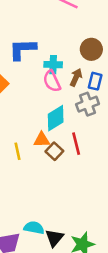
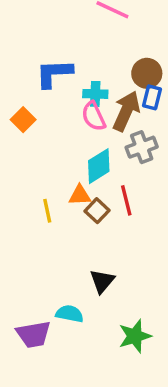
brown arrow: (76, 77) -> (126, 111), size x1.6
blue rectangle: (95, 81) -> (152, 97), moved
black triangle: (54, 238) -> (102, 281), moved

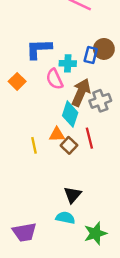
blue rectangle: (152, 97) -> (91, 55), moved
brown arrow: (126, 111) -> (81, 92), moved
pink semicircle: (94, 116) -> (54, 79), moved
cyan diamond: (99, 166) -> (70, 114), turned -40
cyan semicircle: (70, 314) -> (65, 218), moved

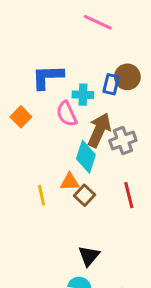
red line: (89, 138) -> (129, 195), moved

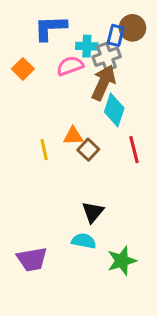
pink semicircle: (67, 114) -> (70, 66), turned 95
gray cross: (123, 140) -> (107, 57), moved
cyan diamond: (86, 157) -> (114, 110), moved

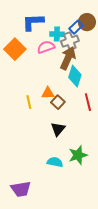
blue rectangle: (116, 35) -> (76, 27), turned 32
orange square: (23, 69) -> (15, 49), size x1.5
black triangle: (93, 212) -> (58, 129), moved
purple trapezoid: (32, 259) -> (21, 189), moved
green star: (122, 261) -> (78, 155), moved

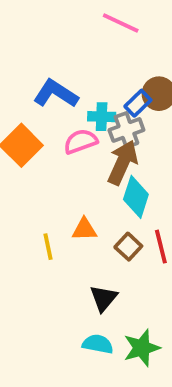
blue L-shape: (33, 22) -> (56, 94), turned 35
brown square: (58, 102) -> (128, 247), moved
cyan semicircle: (55, 162) -> (98, 344), moved

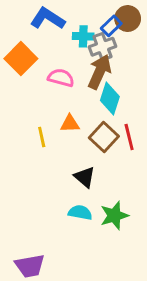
pink semicircle: (81, 141) -> (61, 78), moved, turned 35
brown square: (128, 247) -> (104, 137), size x1.4
black triangle: (103, 298) -> (85, 177), turned -30

